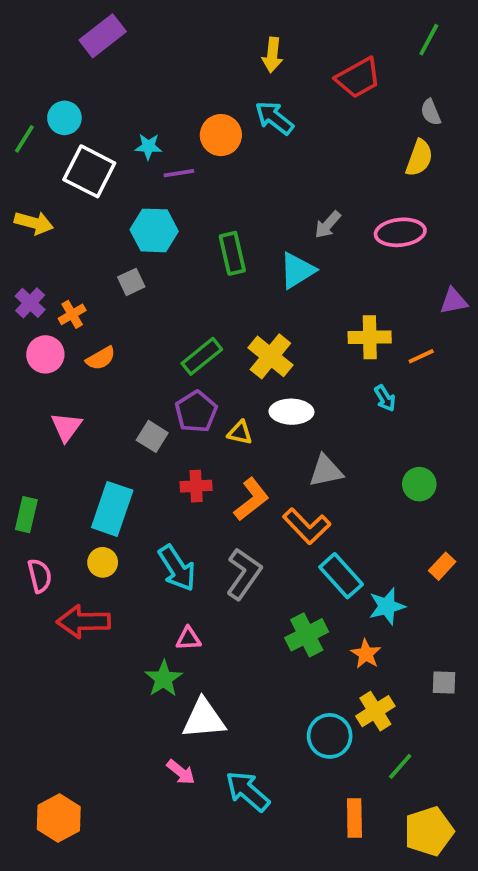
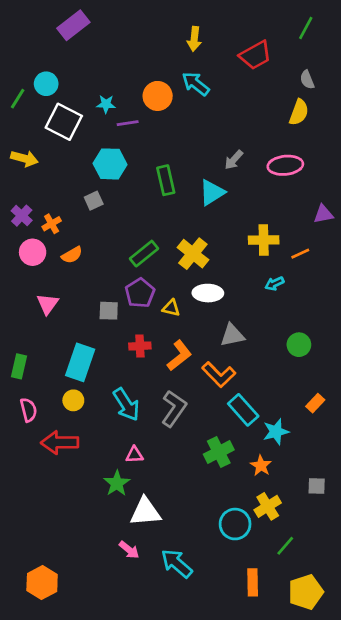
cyan arrow: (385, 398) -> (274, 283), turned 96
gray square: (152, 436) -> (109, 311), turned -30

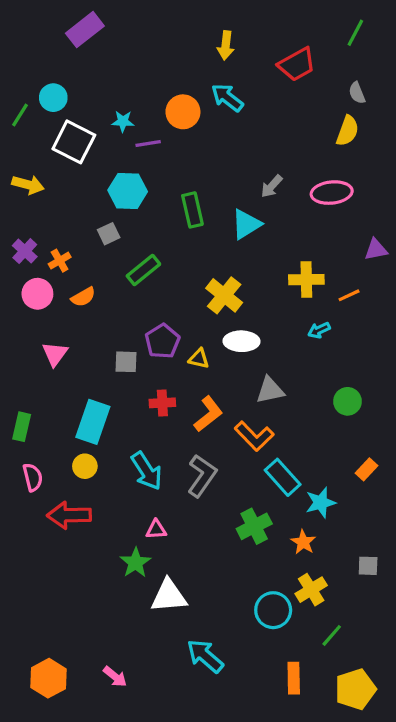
green rectangle: (144, 254) -> (143, 270), moved
pink arrow: (129, 550) -> (115, 677), moved

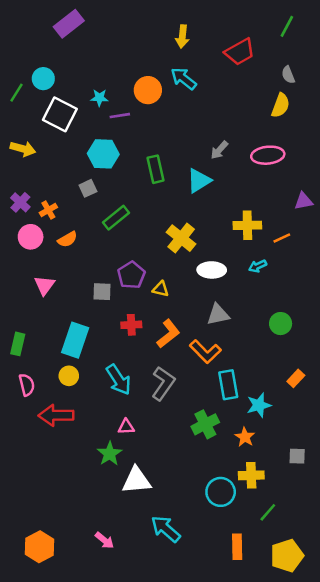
white ellipse: (242, 341) -> (212, 270), moved
cyan rectangle: (283, 477) -> (228, 385), turned 32
yellow cross: (311, 590) -> (251, 475), turned 30
pink arrow: (115, 677) -> (105, 540), moved

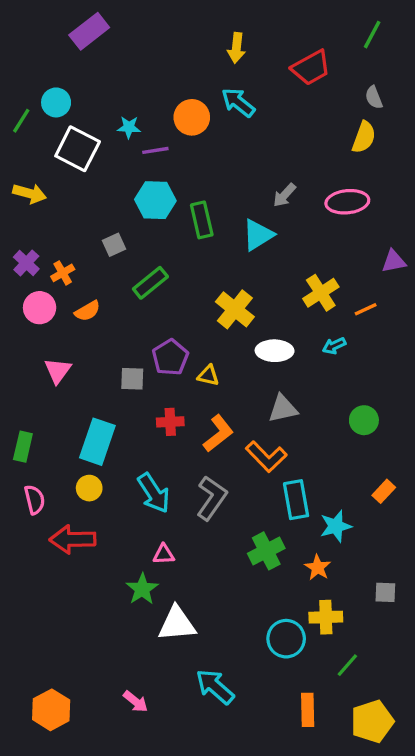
cyan hexagon: (103, 154) -> (155, 200), moved
yellow cross: (247, 225) -> (321, 293), turned -32

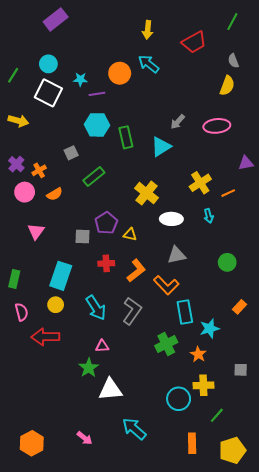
cyan circle: (56, 102) -> (48, 64), moved
cyan arrow: (334, 346) -> (209, 216), turned -80

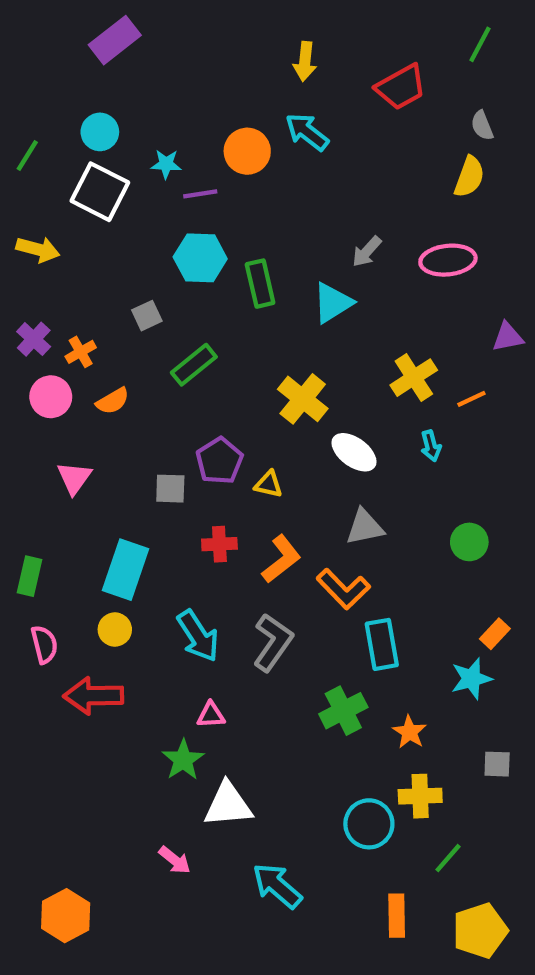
white ellipse: (171, 219) -> (354, 452), turned 35
cyan star: (210, 329) -> (471, 679), moved
pink arrow: (85, 438) -> (175, 860), moved

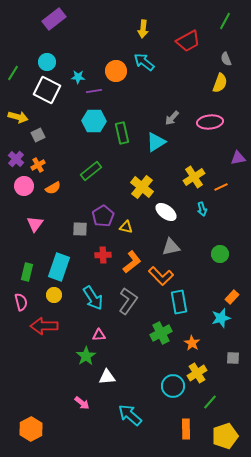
gray square: (147, 316) -> (38, 135), moved
green rectangle: (29, 576) -> (27, 272), moved
yellow cross: (420, 796) -> (197, 373), turned -30
white triangle: (228, 805) -> (107, 377), size x0.7

